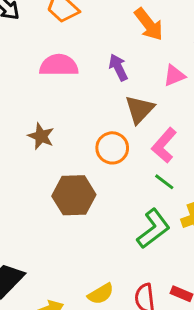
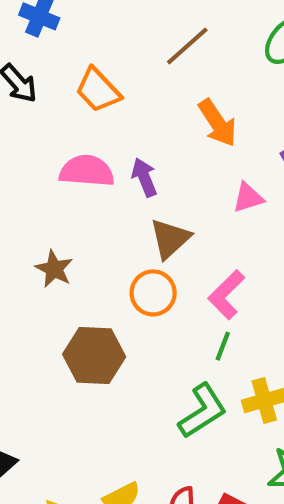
purple arrow: (118, 67) -> (144, 177), moved
brown triangle: (140, 109) -> (170, 239), moved
green line: (164, 182) -> (223, 346), turned 70

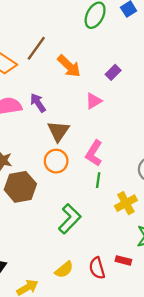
brown line: (187, 46) -> (36, 48), moved
brown hexagon: (94, 356) -> (20, 187), moved
green L-shape: (203, 411) -> (70, 219), moved

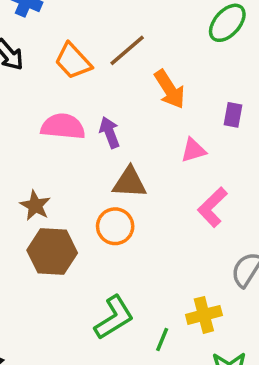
purple rectangle: (113, 72) -> (233, 115), turned -49
brown triangle: (58, 131) -> (130, 182), turned 45
pink L-shape: (94, 153) -> (212, 207), moved
green line: (98, 180) -> (162, 339), moved

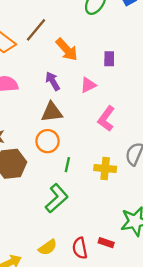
purple arrow: (110, 132) -> (53, 81), moved
yellow cross: (204, 315) -> (105, 168), moved, turned 30
green line: (162, 339) -> (67, 165), moved

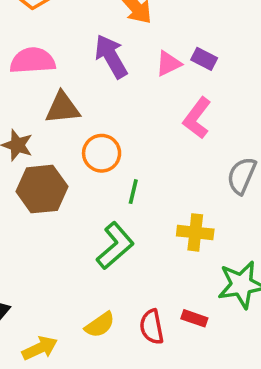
purple rectangle: (109, 59) -> (204, 59), moved, turned -64
purple arrow: (53, 81) -> (111, 56), size x1.4
brown triangle: (52, 112) -> (63, 108), moved
yellow cross: (105, 168) -> (195, 232), moved

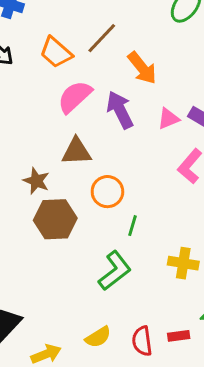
pink semicircle: (33, 61) -> (75, 97), moved, turned -42
red rectangle: (194, 318) -> (179, 336), turned -30

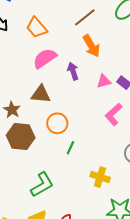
brown line: (102, 38) -> (85, 17), moved
purple arrow: (120, 110) -> (73, 71), size x0.7
green L-shape: (115, 271) -> (42, 185), moved

